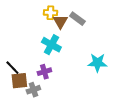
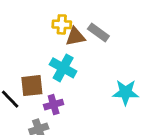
brown triangle: (60, 22) -> (75, 37), turned 49
brown square: (19, 81) -> (32, 86), moved

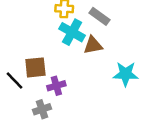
brown triangle: (75, 37) -> (93, 45), moved
cyan cross: (63, 68) -> (72, 32), moved

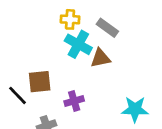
cyan star: (126, 74) -> (135, 109), moved
purple cross: (56, 86) -> (74, 101), moved

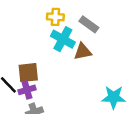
purple cross: (74, 101) -> (27, 90), moved

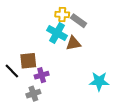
yellow cross: (55, 17) -> (62, 15), moved
purple cross: (27, 90) -> (42, 75), moved

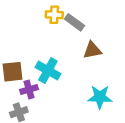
cyan cross: (57, 33) -> (48, 70), moved
brown triangle: (73, 43) -> (92, 50), moved

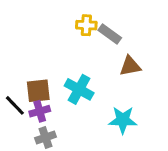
purple cross: (29, 89) -> (40, 111), moved
cyan star: (100, 97) -> (123, 120), moved

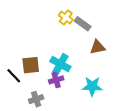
yellow cross: (86, 25) -> (66, 17), turned 32
purple cross: (40, 111) -> (56, 80), moved

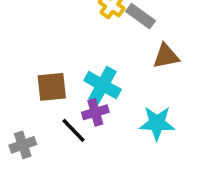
black line: (14, 76) -> (74, 130), moved
gray cross: (36, 99) -> (23, 145), moved

